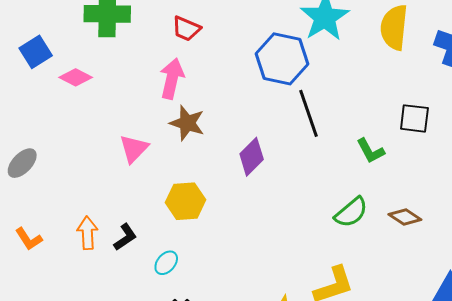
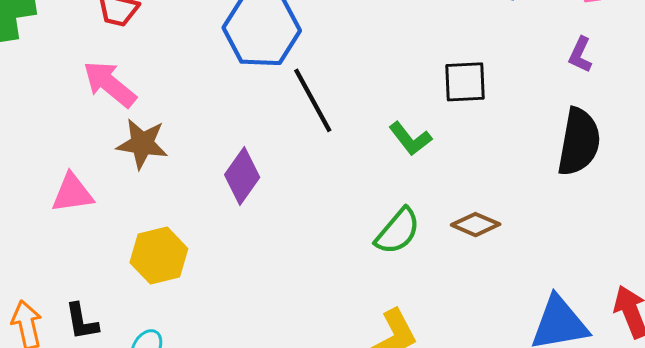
pink arrow: (172, 79) -> (110, 84), turned -54
pink triangle: (134, 149) -> (72, 193), turned 48
black L-shape: (125, 237) -> (82, 322), turned 124

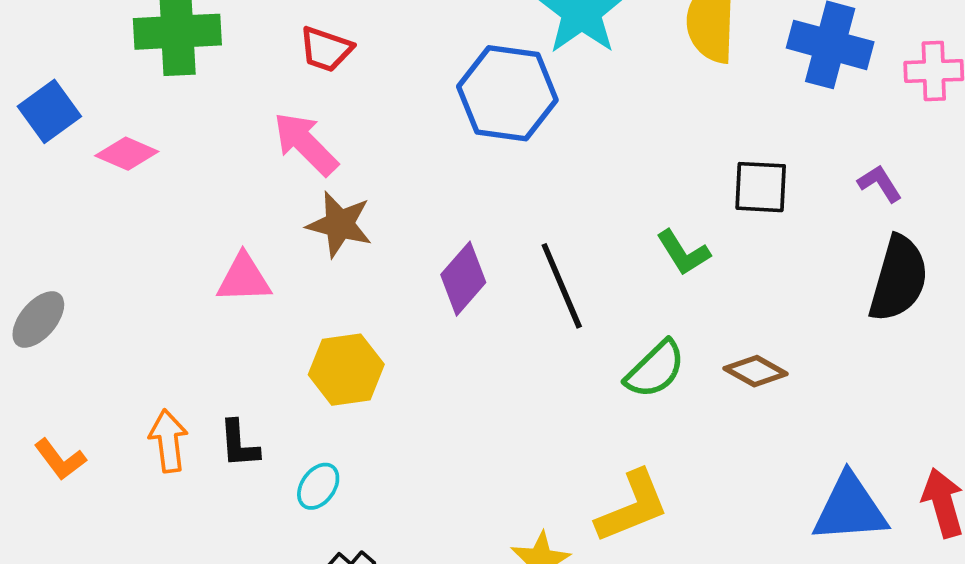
purple L-shape: (580, 55) -> (880, 184), moved, turned 117
black line: (313, 100) -> (562, 286), moved

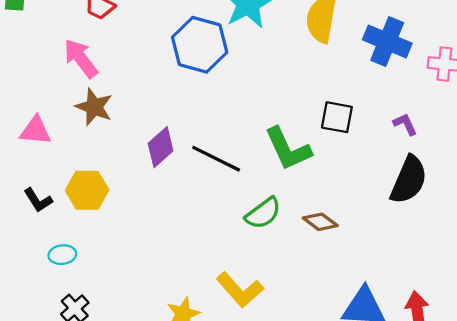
green L-shape: (683, 253) -> (288, 149), size x1.6
black line: (562, 286) -> (216, 159), turned -48
black L-shape: (239, 444) -> (38, 200), moved, turned -36
cyan ellipse: (318, 486) -> (62, 255), turned 40
yellow L-shape: (632, 507) -> (240, 290), turned 63

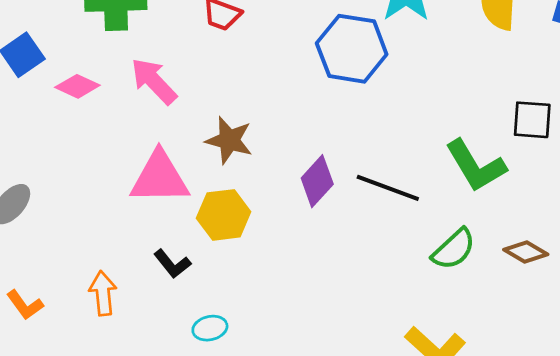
pink arrow: (81, 58) -> (154, 81), moved
pink triangle: (35, 131) -> (160, 178), size x1.5
yellow hexagon: (87, 190) -> (224, 215), moved

